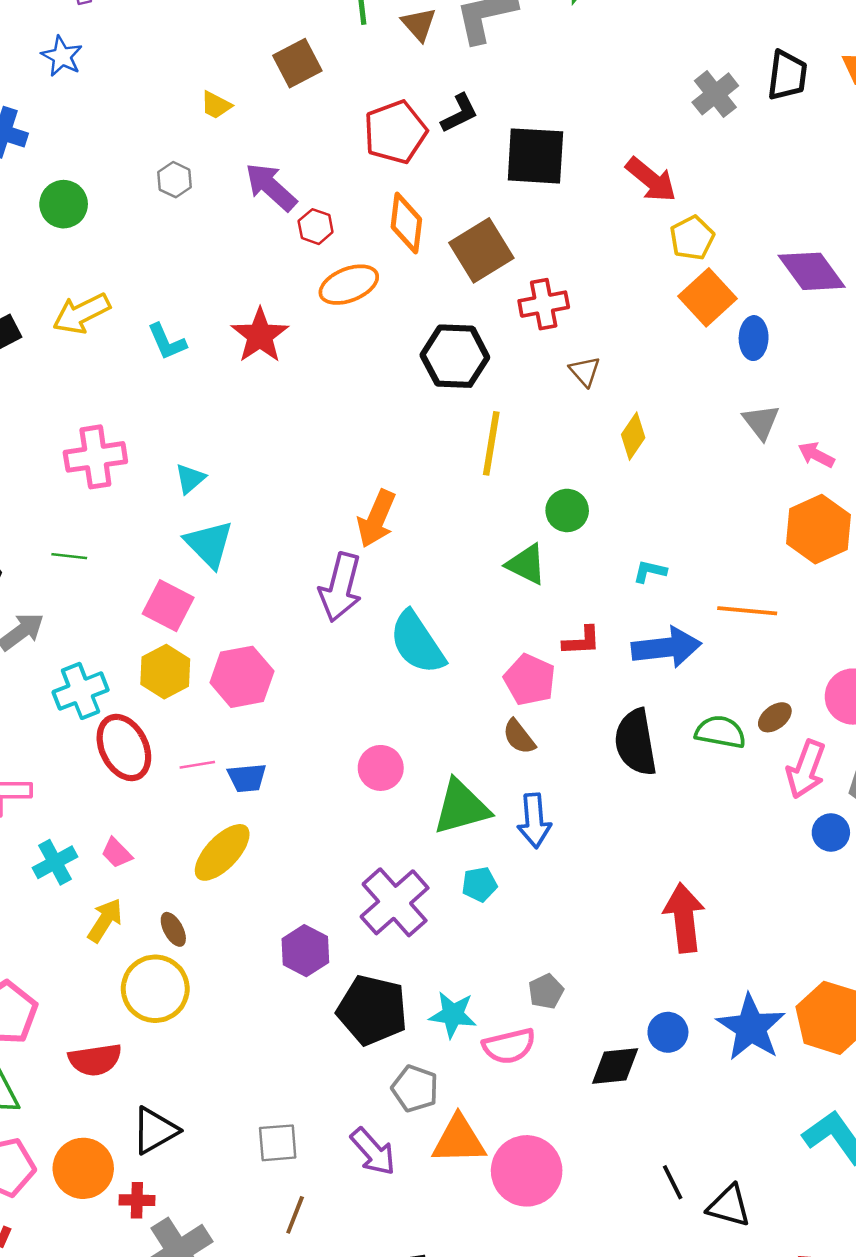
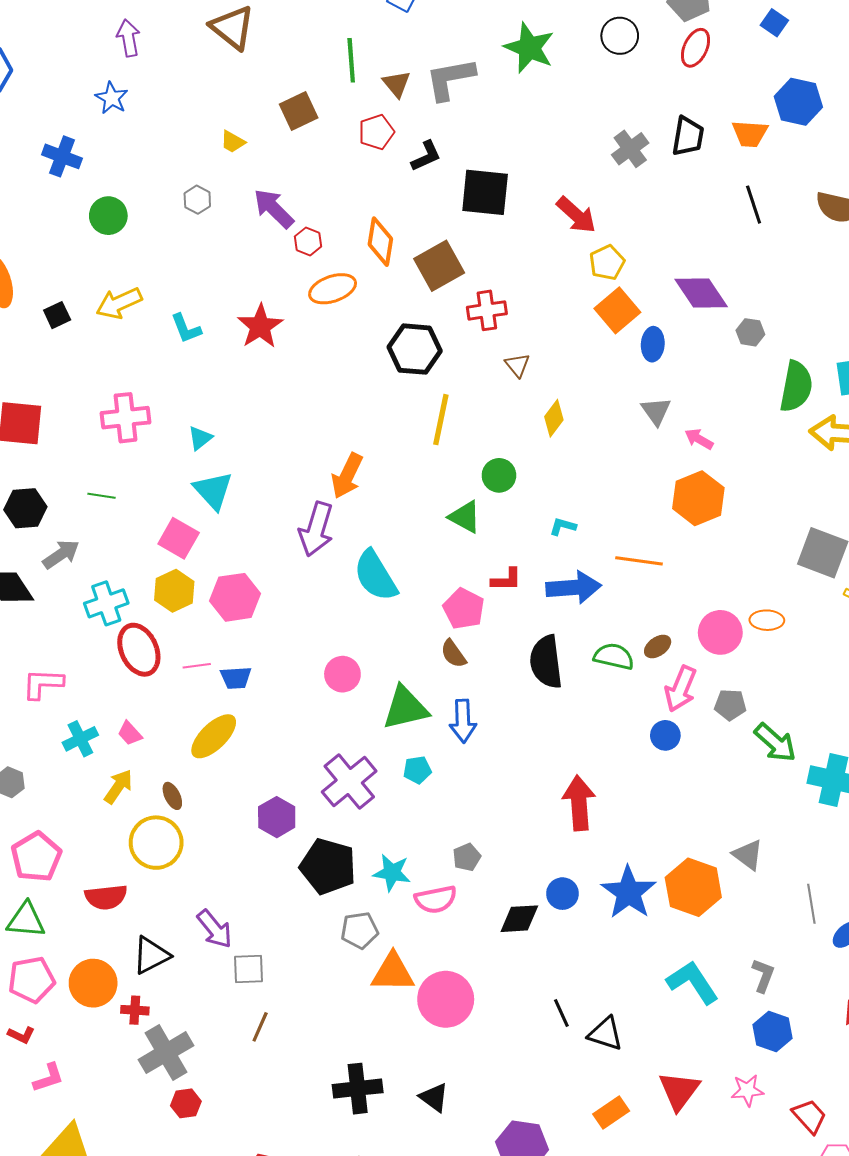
red pentagon: (395, 132) -> (376, 132), moved, size x0.7
blue circle: (831, 832) -> (665, 735), moved
gray pentagon: (415, 1089) -> (360, 930), turned -30
purple arrow: (373, 1152) -> (215, 929), moved

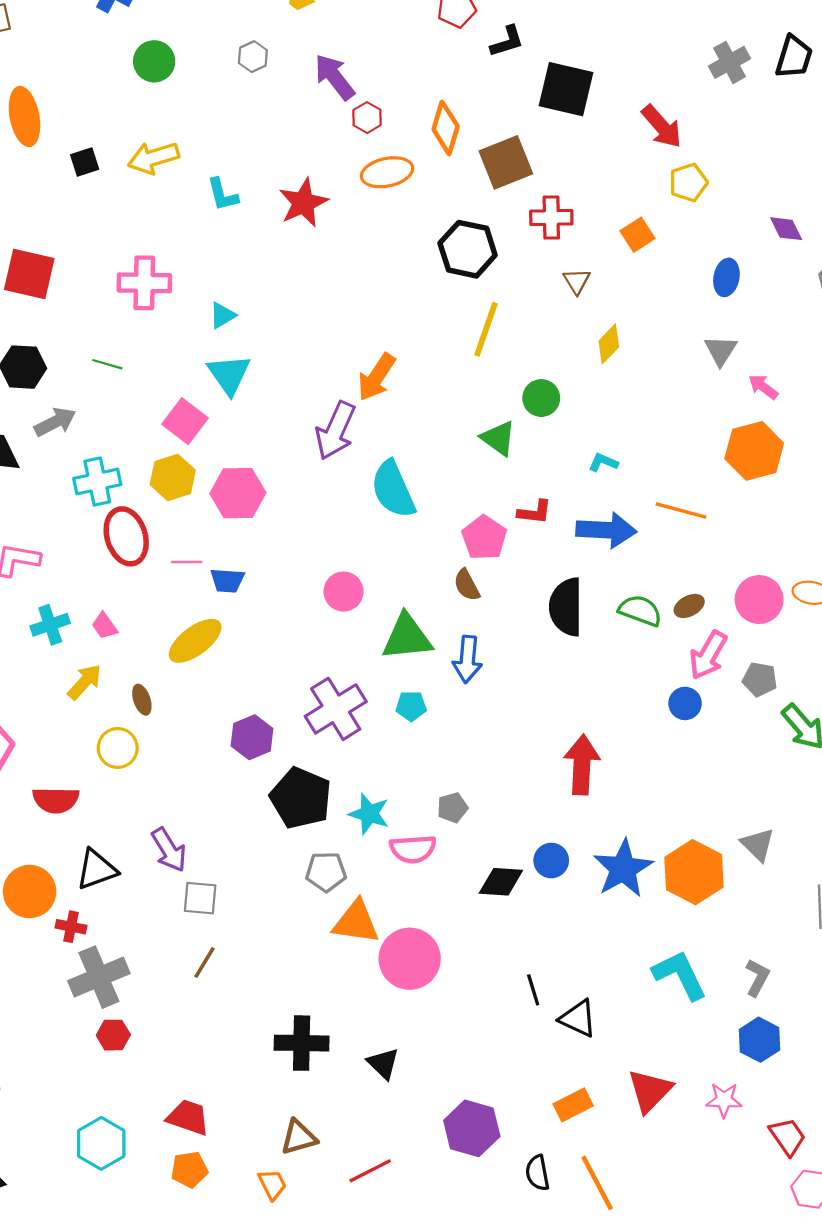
purple diamond: (701, 293) -> (786, 229), size x0.6
orange square: (617, 310) -> (637, 235), moved, size x0.7
yellow circle: (156, 843) -> (118, 748), size x0.7

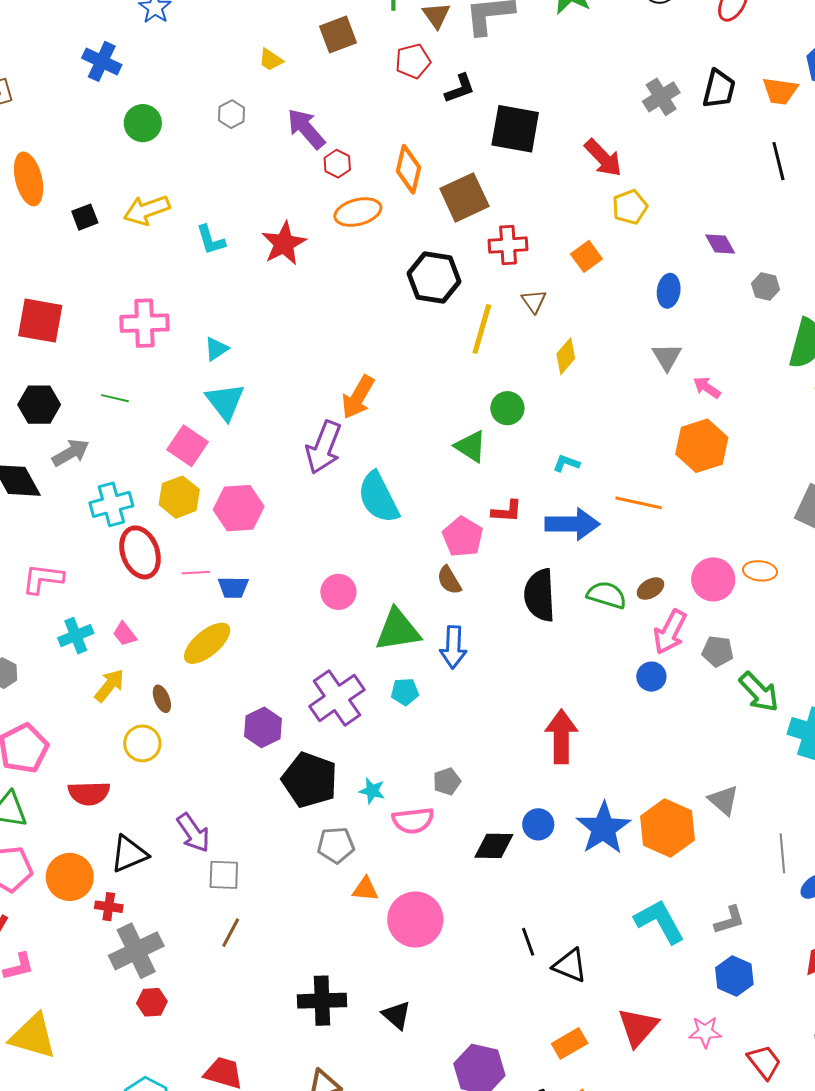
yellow line: (486, 329) -> (482, 329), moved
cyan star: (369, 814) -> (372, 791), size x0.7
orange triangle: (356, 922) -> (365, 889), size x0.6
gray L-shape: (757, 978) -> (730, 920), turned 48

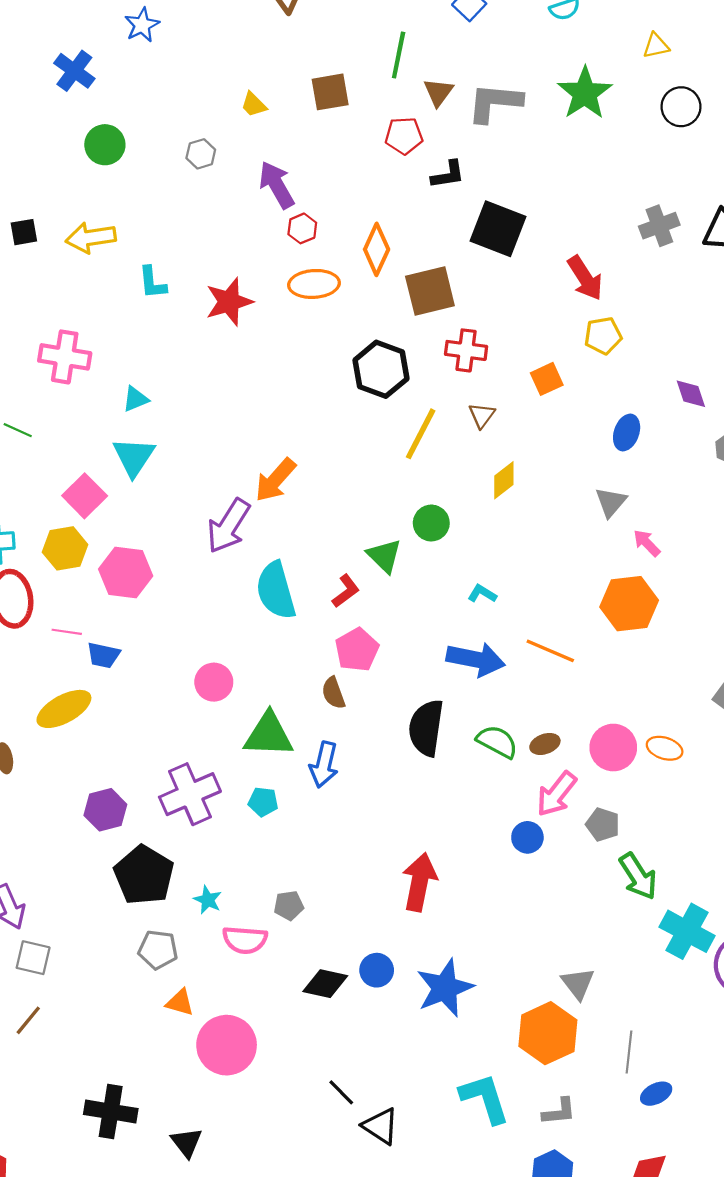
red L-shape: (507, 511) -> (346, 591), moved, turned -52
orange hexagon: (667, 828) -> (548, 1033), moved
black line: (528, 942) -> (341, 1092), turned -36

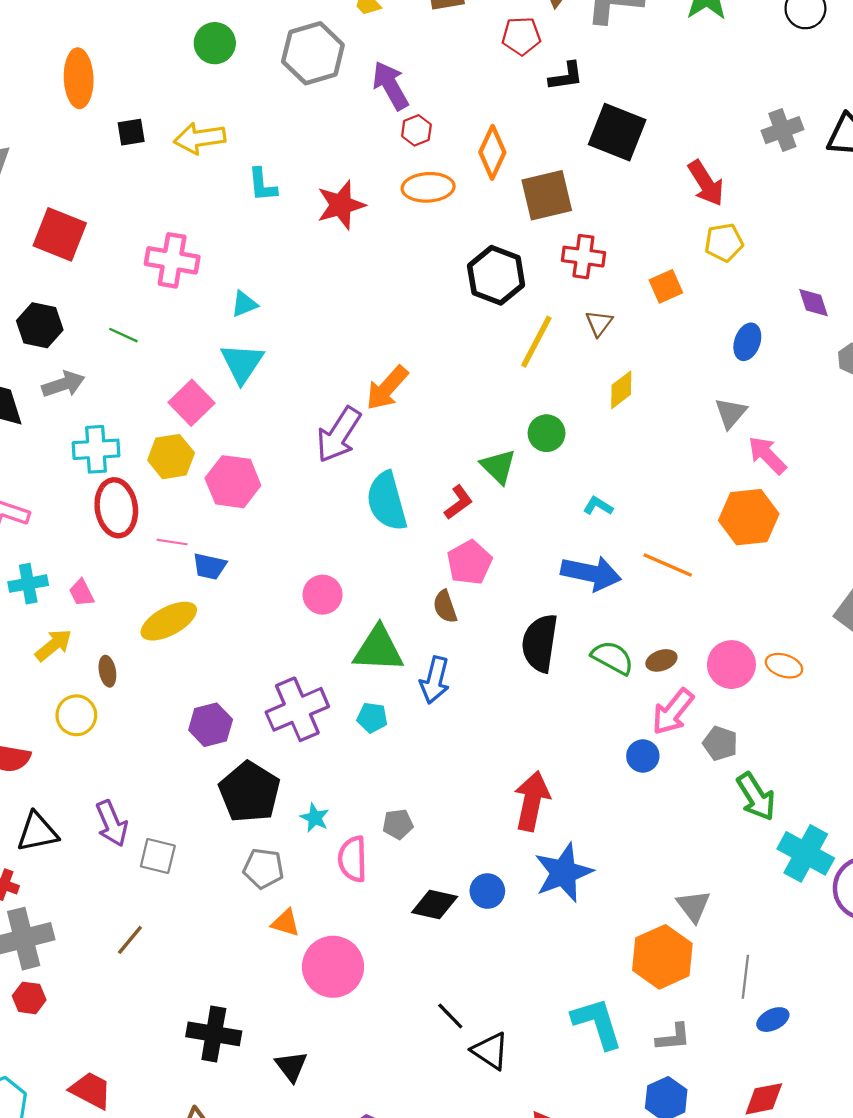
gray hexagon: (201, 154) -> (313, 53), size x2.0
pink arrow: (647, 543) -> (767, 455), size x1.4
pink semicircle: (245, 940) -> (353, 859), turned 84
gray square: (33, 958) -> (158, 856), moved
blue star: (445, 988) -> (563, 873), moved

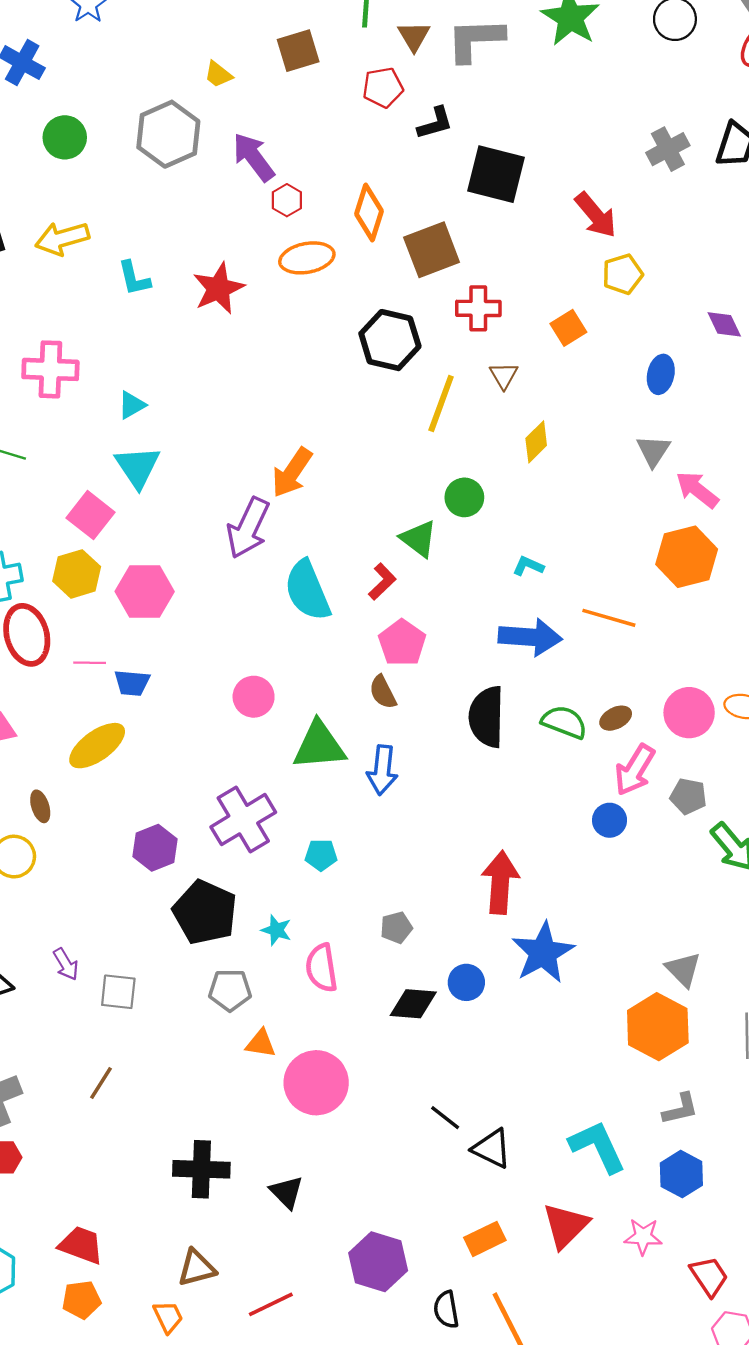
cyan pentagon: (372, 718) -> (321, 855), moved
purple arrow: (112, 823) -> (66, 964), size x0.7
gray pentagon: (398, 824) -> (396, 928), moved
cyan L-shape: (597, 1023) -> (598, 1147), moved

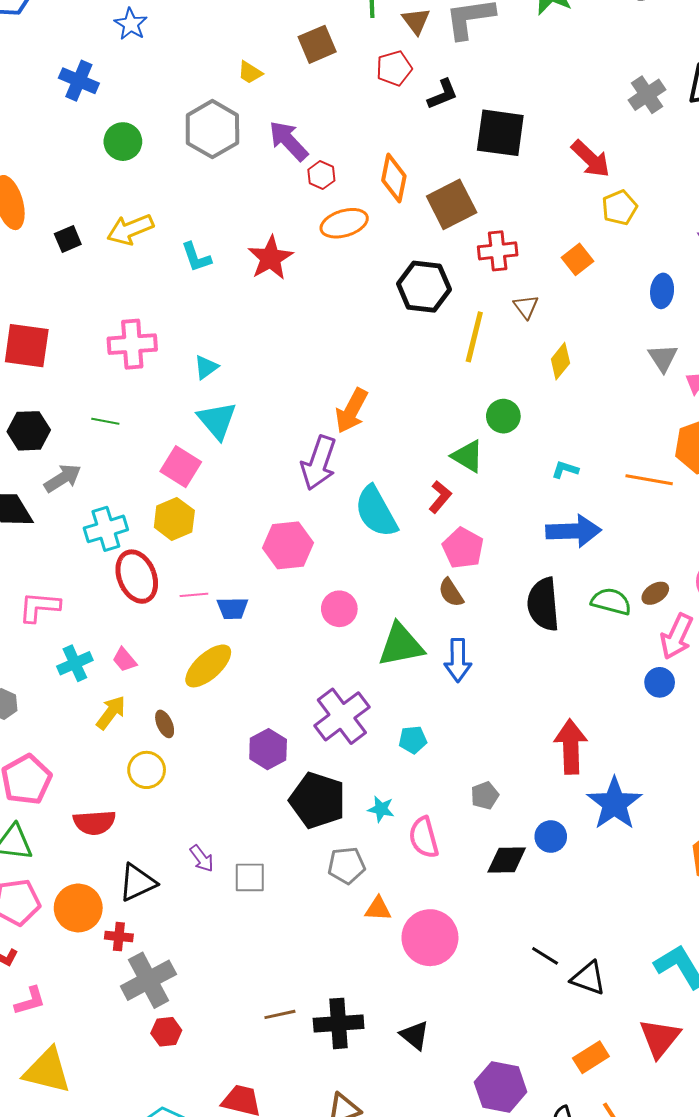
pink hexagon: (145, 592) -> (288, 545), moved
orange line: (609, 618) -> (649, 480), moved
brown line: (101, 1083) -> (280, 1014), moved, turned 52

